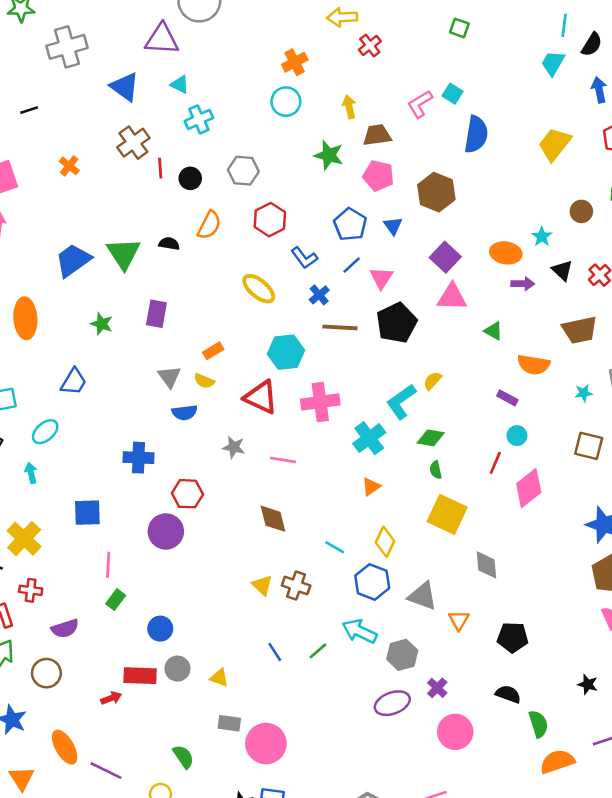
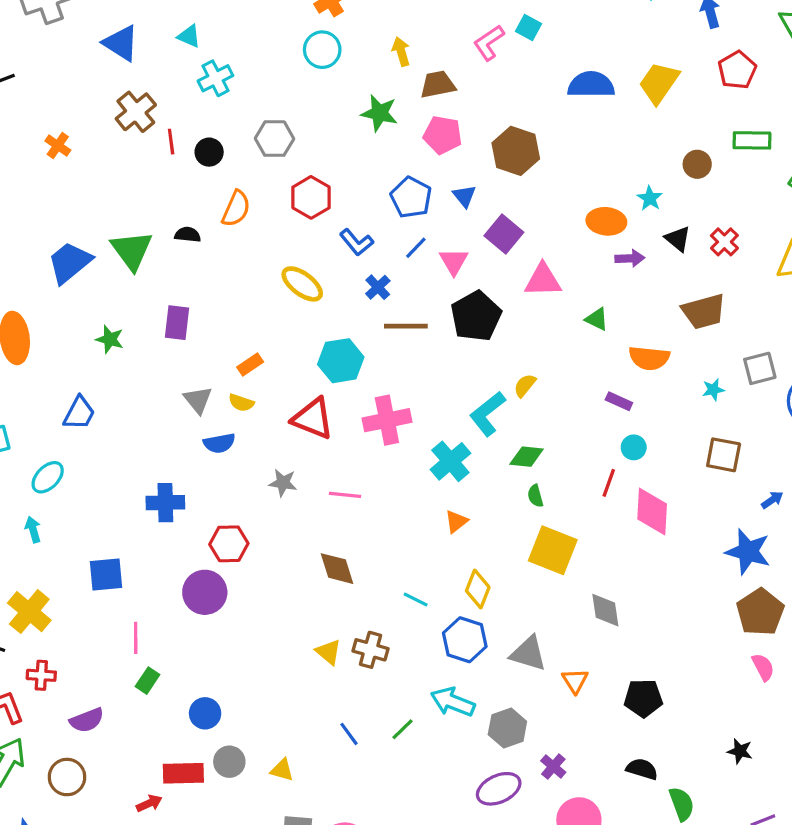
blue semicircle: (476, 134) -> (591, 85), moved, turned -96
purple square: (445, 257) -> (504, 234), moved
pink diamond: (529, 488) -> (652, 512), turned -45

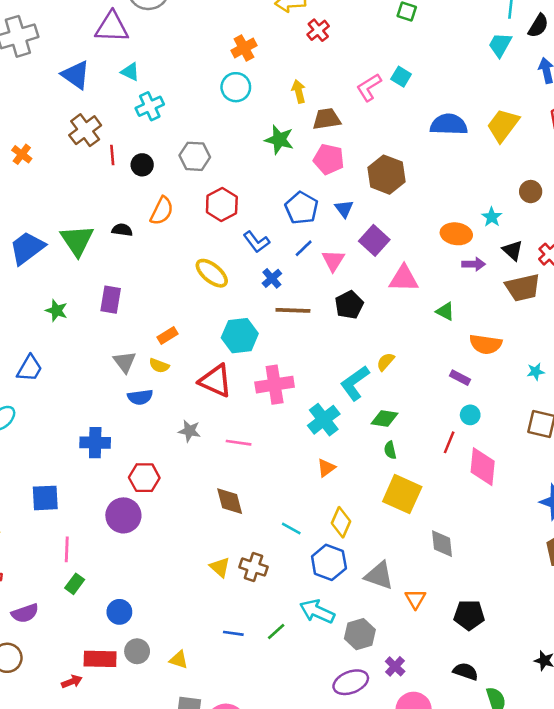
brown trapezoid: (704, 312) -> (523, 288), moved
black pentagon: (476, 316) -> (349, 305), size x0.7
blue line: (349, 734) -> (233, 633), turned -48

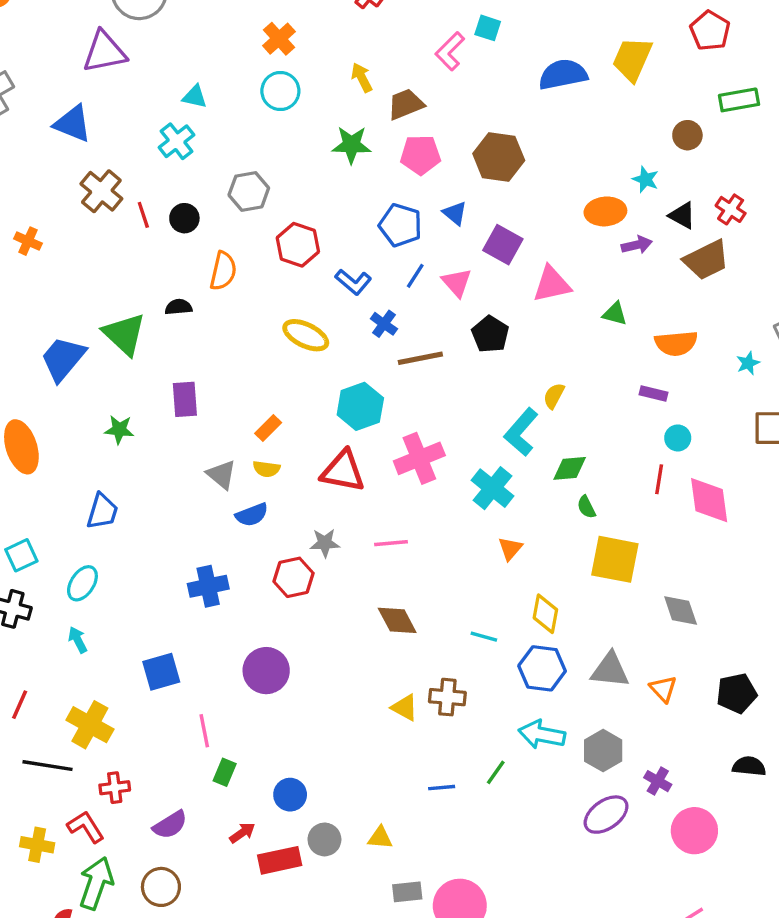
cyan triangle: (130, 72) -> (195, 97), moved
red hexagon: (144, 478) -> (294, 577), moved
red arrow: (72, 682) -> (242, 833), moved

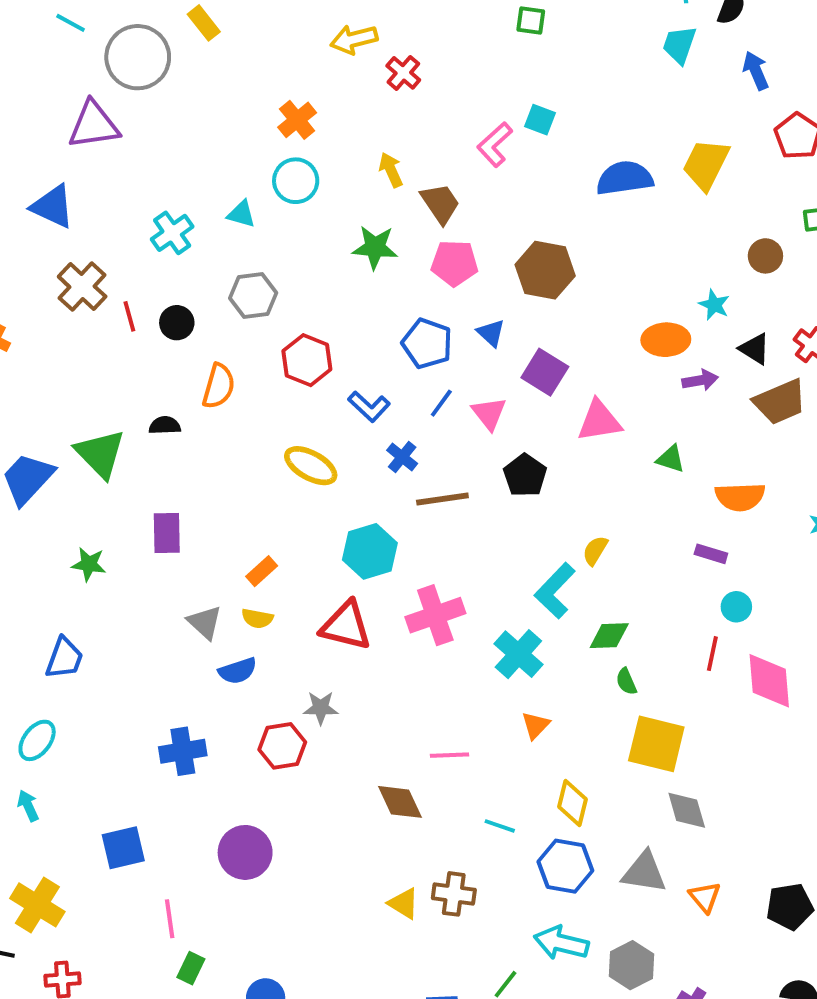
cyan triangle: (195, 97) -> (241, 214), moved
brown trapezoid: (406, 104) -> (440, 203), turned 75
pink line: (391, 543) -> (450, 755), moved
gray diamond: (681, 610) -> (687, 810), moved

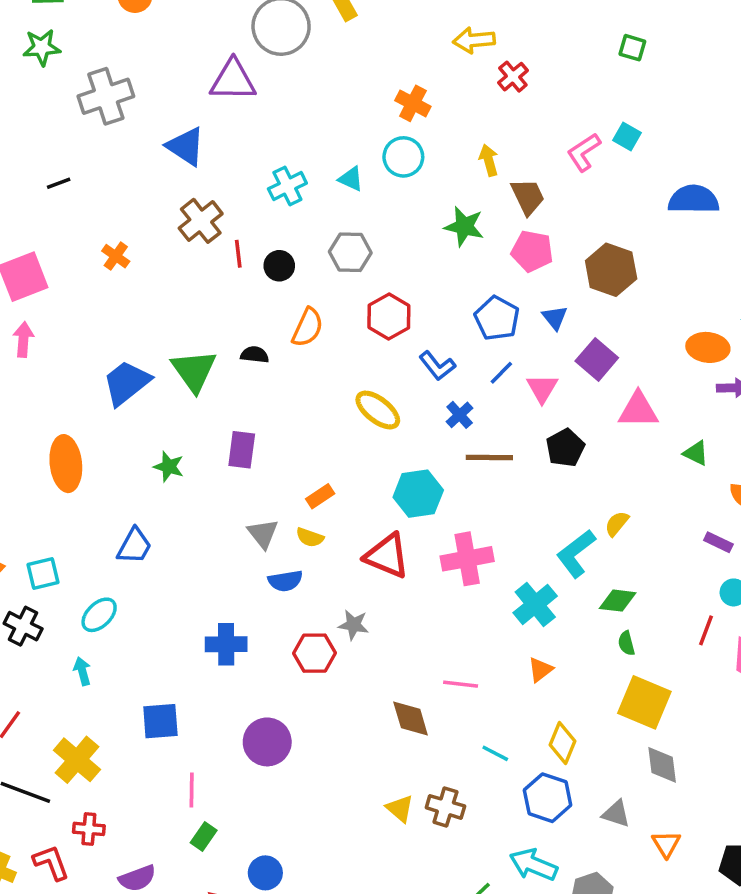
orange cross: (297, 120) -> (413, 103), turned -32
gray triangle: (644, 872) -> (616, 814), size x0.7

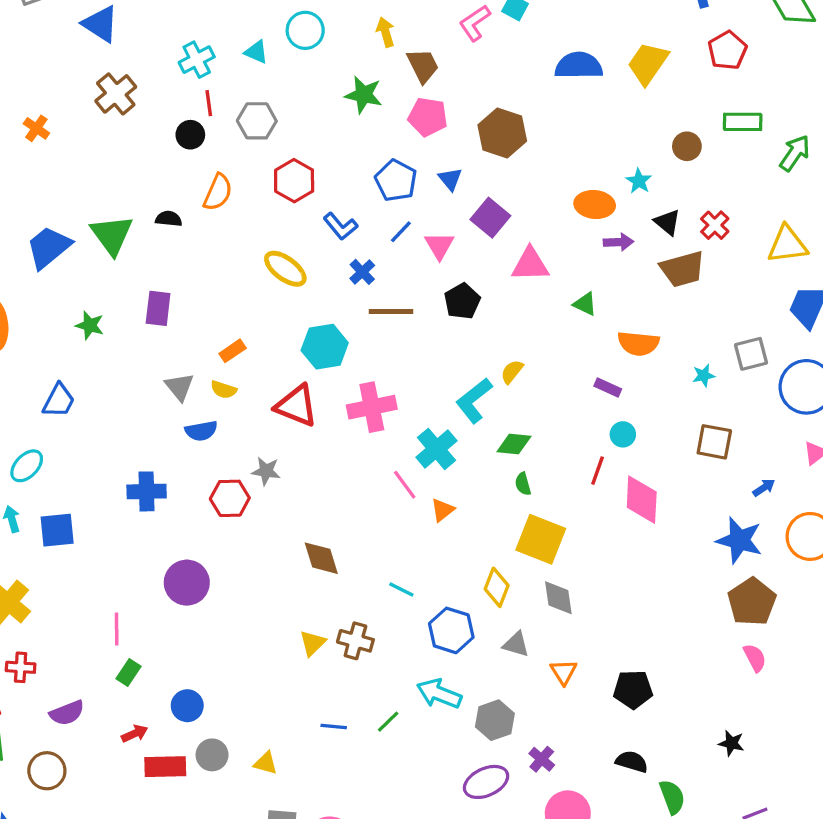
red line: (238, 254) -> (209, 103), moved
pink line: (461, 684) -> (405, 485), moved, turned 48
blue square: (160, 721) -> (57, 530), moved
yellow diamond: (562, 743) -> (497, 587), moved
yellow triangle: (400, 809) -> (313, 643), turned 36

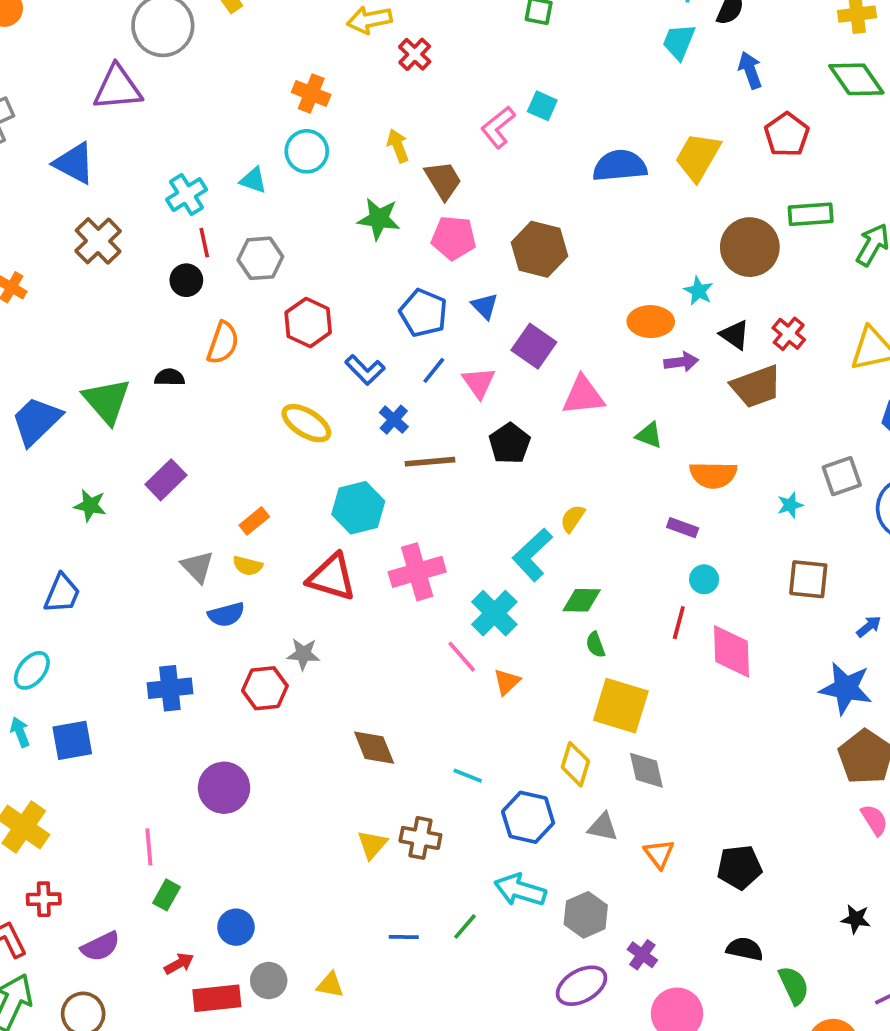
brown circle: (687, 146) -> (750, 247), size x1.8
purple rectangle: (158, 308) -> (166, 480), turned 44

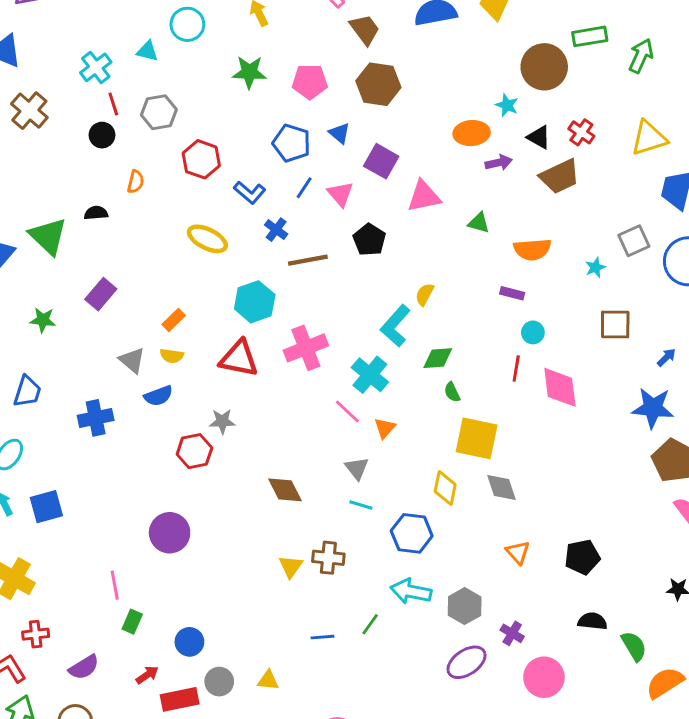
brown trapezoid: (443, 180) -> (365, 29), moved
orange semicircle: (223, 343) -> (136, 182), size x0.7
blue cross: (170, 688) -> (96, 418), moved
gray triangle: (603, 827) -> (357, 468), moved, turned 45

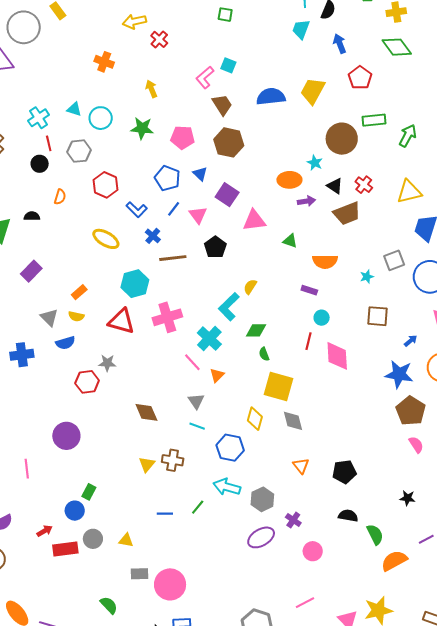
cyan circle: (187, 24) -> (101, 118), moved
green rectangle: (132, 622) -> (89, 492), moved
pink circle: (544, 677) -> (313, 551), size x0.7

